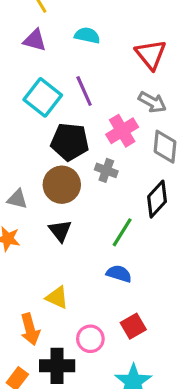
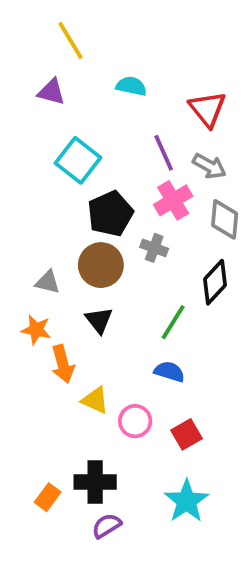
purple triangle: (35, 40) -> (51, 92), moved
purple line: (84, 91) -> (164, 153), moved
black pentagon: (70, 142) -> (110, 214), turned -30
orange arrow: (30, 329) -> (63, 364), moved
pink circle: (90, 339) -> (135, 421), moved

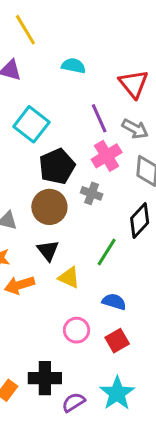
orange arrow: (63, 364) -> (19, 285), turned 88
blue semicircle: (169, 372) -> (114, 302), moved
yellow triangle: (95, 400) -> (69, 278), moved
purple semicircle: (107, 526) -> (74, 402), moved

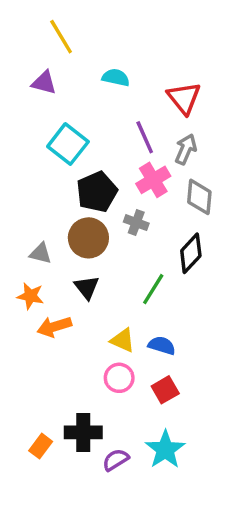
gray arrow: (135, 129) -> (186, 149), turned -96
yellow triangle: (69, 278) -> (123, 340), moved

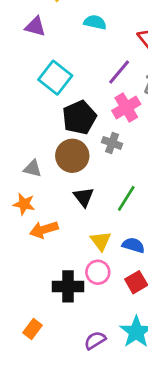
purple line: (145, 137) -> (119, 72), turned 64
black triangle: (87, 287) -> (84, 197), moved
yellow triangle: (123, 340) -> (101, 241), turned 30
black cross: (83, 432) -> (68, 286), moved

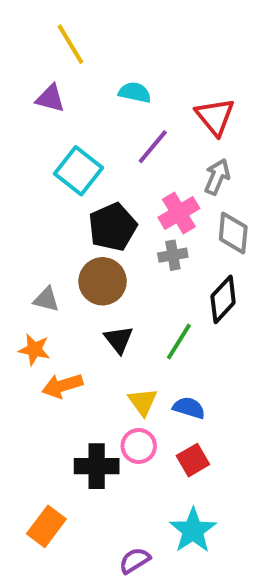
purple line: (119, 72) -> (153, 147), moved
gray cross: (112, 143) -> (173, 255), moved, turned -30
orange rectangle: (33, 329) -> (46, 526), size x1.4
purple semicircle: (95, 340) -> (135, 561), moved

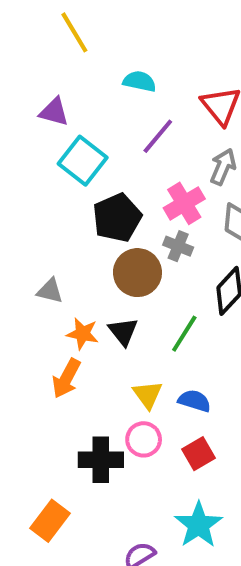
purple triangle: (50, 98) -> (54, 112), moved
gray cross: (173, 255) -> (178, 246), turned 32
brown circle: (103, 281) -> (137, 273), moved
orange star: (34, 350) -> (83, 334), moved
orange arrow: (62, 386) -> (66, 378), turned -45

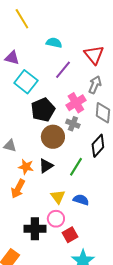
black triangle: (123, 332) -> (46, 166), turned 35
red square: (199, 454) -> (70, 235), moved

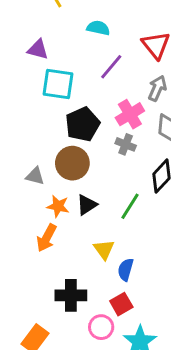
cyan square: (26, 82) -> (58, 84), turned -30
brown circle: (53, 137) -> (72, 163), moved
blue semicircle: (81, 200) -> (126, 270), moved, turned -91
pink circle: (56, 219) -> (101, 327), moved

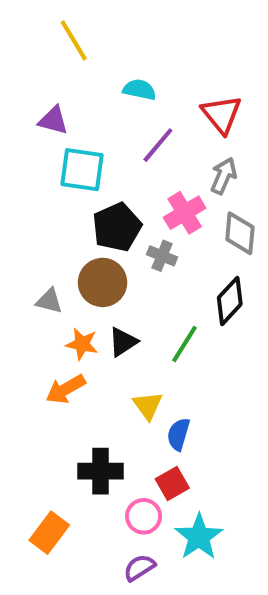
gray cross: (126, 144) -> (162, 256), moved
orange arrow: (46, 238) -> (66, 389), turned 32

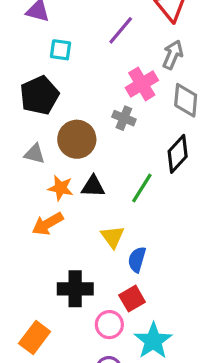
cyan square: (82, 170) -> (61, 50), size x0.6
black pentagon: (117, 227) -> (39, 95), moved
black triangle: (123, 342) -> (93, 186), turned 35

